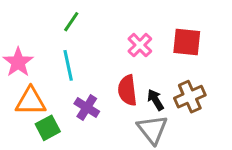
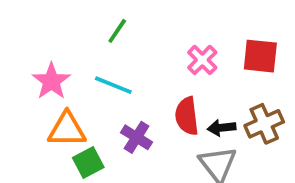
cyan line: (68, 65) -> (113, 85), turned -56
black arrow: (155, 100) -> (222, 128), turned -65

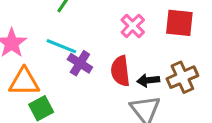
purple cross: (137, 137) -> (80, 63), moved

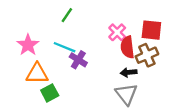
red semicircle: (120, 71) -> (127, 47), moved
brown cross: (182, 77) -> (147, 55), moved

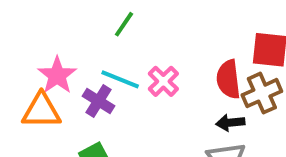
pink cross: (117, 32) -> (163, 81), moved
purple cross: (78, 60) -> (98, 101), moved
orange triangle: (37, 73) -> (41, 111), moved

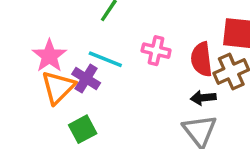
pink cross: (163, 81) -> (156, 51), moved, turned -32
orange triangle: (41, 111) -> (58, 87), moved, turned -45

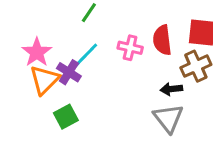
cyan line: (105, 59) -> (86, 55), turned -68
red semicircle: (201, 59) -> (162, 40), moved

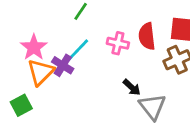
black arrow: (171, 89) -> (132, 87), moved, turned -132
green square: (66, 117) -> (21, 105), moved

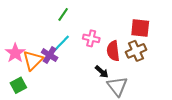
red semicircle: (147, 36) -> (113, 51), moved
pink star: (34, 47) -> (15, 53), moved

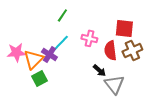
red square: (140, 28) -> (124, 28), moved
pink star: (15, 53) -> (16, 52), turned 30
green square: (18, 85) -> (39, 78), moved

